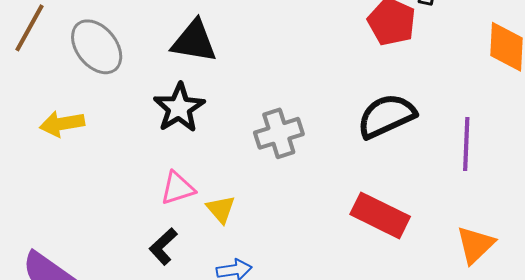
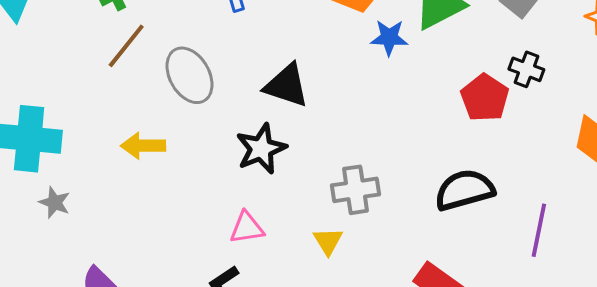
yellow triangle: (221, 209) -> (328, 241), moved

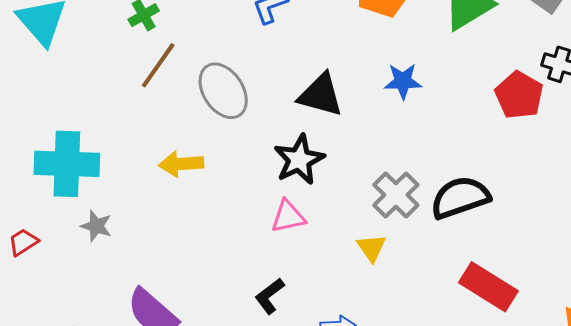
blue star: (389, 38) -> (403, 81), moved
gray cross: (355, 190) -> (396, 195), turned -33
black semicircle: (465, 190) -> (460, 198), moved
pink triangle: (247, 228) -> (288, 217), moved

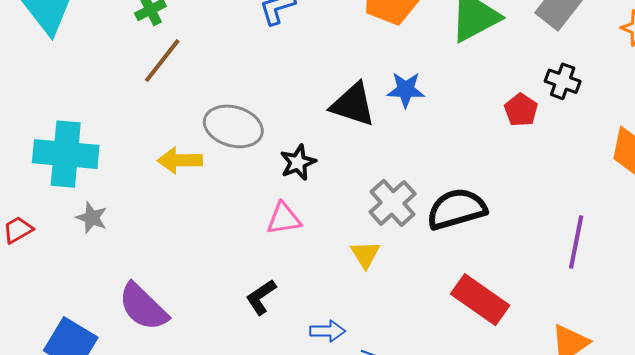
gray ellipse: (223, 91) -> (233, 126), moved, turned -44
black triangle: (321, 95) -> (353, 105), moved
red pentagon: (519, 95) -> (521, 110), size x0.7
black star: (299, 160) -> (298, 162), size x0.7

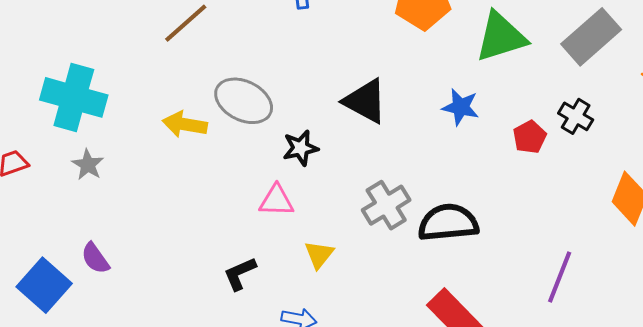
blue star: (406, 90) -> (461, 107), moved
yellow triangle: (365, 254) -> (319, 255), moved
purple semicircle: (143, 307) -> (95, 258), moved, size x0.6

